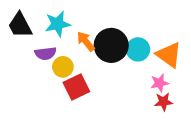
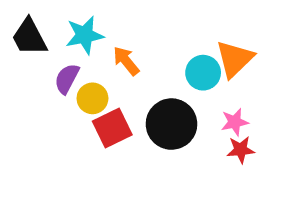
black circle: (111, 45) -> (171, 124), moved
purple semicircle: (45, 53) -> (67, 79), turned 125
orange triangle: (169, 55) -> (235, 59), moved, turned 40

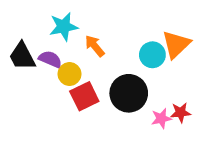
black trapezoid: (29, 37) -> (22, 56), moved
purple semicircle: (67, 79) -> (50, 59), turned 85
pink star: (235, 122) -> (161, 118), moved

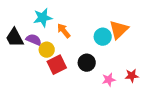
black circle: (129, 93) -> (87, 63), size x0.7
red star: (181, 113) -> (132, 76), moved

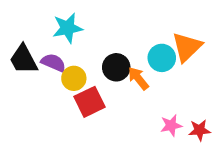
orange arrow: (64, 31) -> (138, 78), moved
black circle: (87, 63) -> (116, 67), moved
red star: (132, 76) -> (199, 130), moved

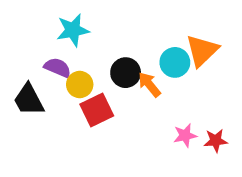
black trapezoid: (24, 59) -> (29, 100), moved

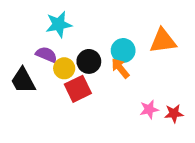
orange triangle: (202, 51) -> (163, 41), turned 36
cyan circle: (175, 62) -> (123, 50), moved
black circle: (126, 73) -> (89, 61), moved

